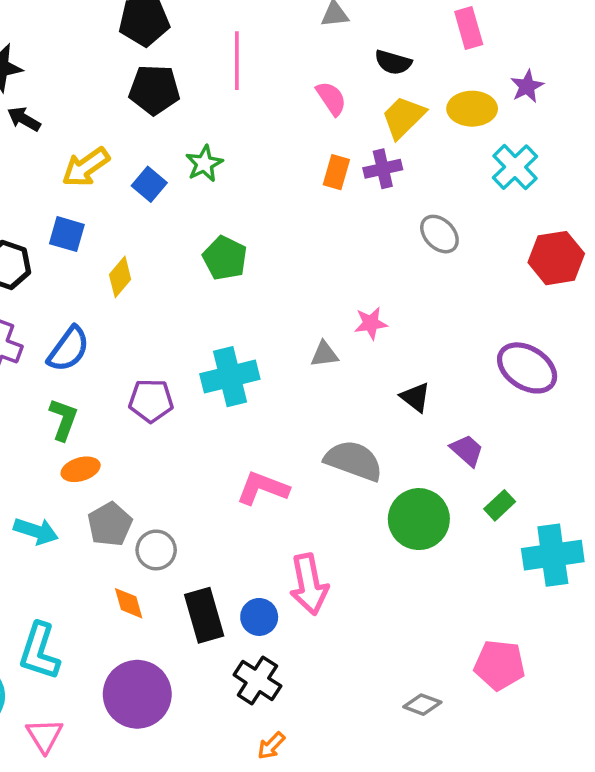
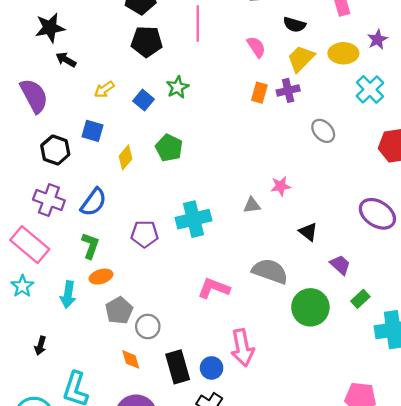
yellow arrow: (86, 167) -> (104, 89), size x0.7
green pentagon: (225, 258) -> (169, 148), moved
cyan arrow: (36, 531) -> (68, 295), moved, turned 80

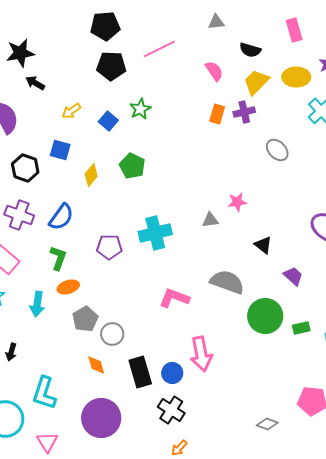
pink line: (198, 24) -> (159, 49), turned 64
green rectangle: (360, 299) -> (301, 328), moved, turned 30

